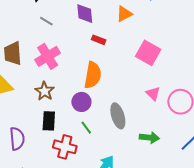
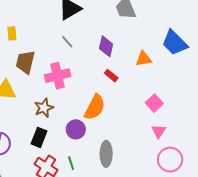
pink square: (148, 53) -> (154, 103), size x0.7
pink triangle: (153, 94) -> (159, 131), moved
green line: (86, 128) -> (71, 163), moved

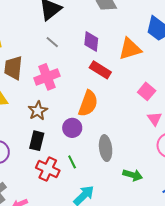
orange triangle: (143, 59) -> (130, 49), size x1.4
red rectangle: (111, 76) -> (100, 70), size x1.5

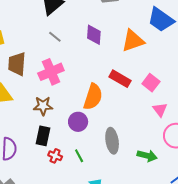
red rectangle: (100, 70) -> (120, 79), moved
brown star: (38, 111) -> (43, 106), turned 30
red cross: (48, 169) -> (55, 156), moved, size x0.6
green arrow: (133, 175) -> (147, 156), moved

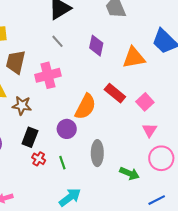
brown star: (43, 106) -> (22, 106), moved

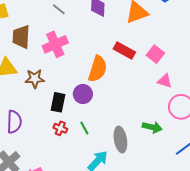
pink triangle: (150, 130) -> (165, 81), turned -35
black rectangle: (30, 137) -> (58, 102), moved
gray ellipse: (97, 153) -> (120, 140), moved

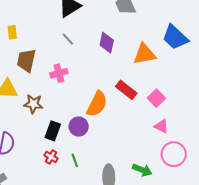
pink cross: (55, 44) -> (59, 73), size x0.7

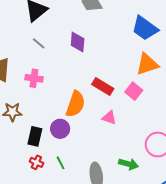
orange triangle: (144, 54) -> (147, 64), moved
pink cross: (59, 73) -> (34, 78), turned 30
pink triangle: (161, 126) -> (109, 118), moved

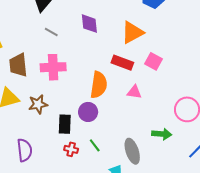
orange triangle: (147, 64) -> (132, 32), moved
pink cross: (34, 78) -> (53, 67), size x1.4

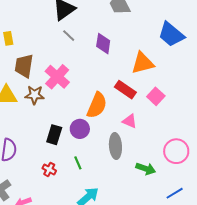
gray line: (51, 32) -> (69, 36), moved
pink cross: (53, 67) -> (57, 77), turned 30
brown star: (38, 104) -> (35, 95), moved
red cross: (71, 149) -> (49, 169), moved
gray ellipse: (132, 151) -> (115, 146), moved

